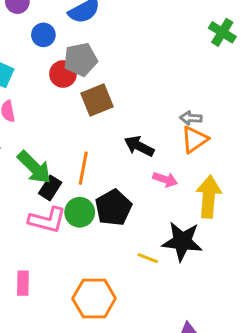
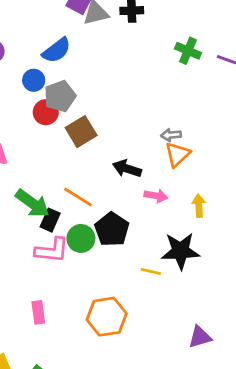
blue circle: (43, 35) -> (34, 80), moved
orange line: (83, 168) -> (78, 197), turned -60
yellow arrow: (209, 197) -> (199, 206), size x0.6

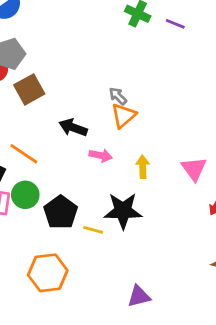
gray arrow: (171, 135) -> (118, 96), turned 48
black pentagon: (112, 229) -> (61, 212), moved

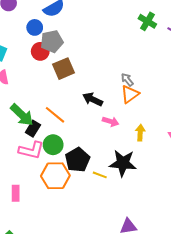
orange hexagon: (48, 273) -> (55, 176), moved

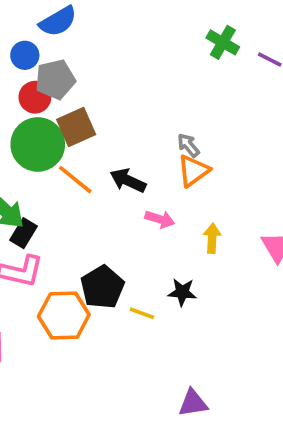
orange line: (55, 115) -> (75, 180), moved
green circle: (53, 145) -> (38, 144), moved, size x1.5
black star: (123, 163) -> (182, 292), size x0.6

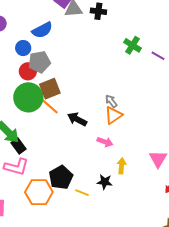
orange line: (75, 180) -> (49, 106), moved
pink arrow: (160, 219) -> (105, 142), moved
black rectangle: (23, 233) -> (19, 146), turned -70
yellow arrow: (212, 238) -> (122, 166), moved

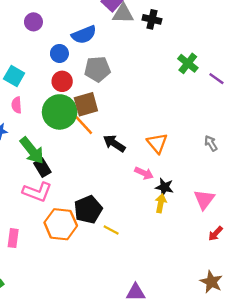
gray pentagon: (39, 62) -> (97, 69), moved
gray arrow: (111, 101) -> (211, 143), moved
orange triangle: (113, 115) -> (157, 143), turned -42
black star: (105, 182) -> (164, 187), moved

